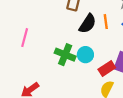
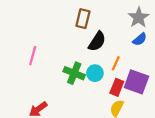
orange line: (106, 22) -> (116, 63), moved, turned 32
red rectangle: (107, 69) -> (117, 87), turned -35

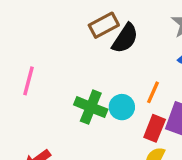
brown rectangle: (83, 19) -> (104, 25), turned 48
black semicircle: (97, 41) -> (125, 38), moved

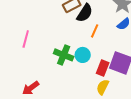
orange line: (153, 92) -> (95, 31), moved

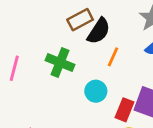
green cross: (64, 55) -> (60, 63), moved

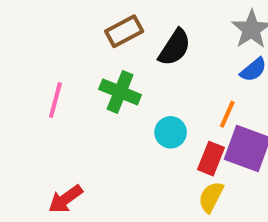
brown rectangle: (80, 20) -> (124, 31), moved
orange line: (113, 57) -> (227, 114), moved

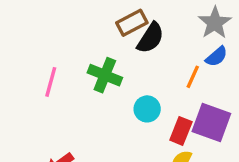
brown rectangle: (124, 31) -> (132, 23), moved
orange line: (227, 114) -> (193, 77), moved

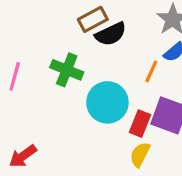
black semicircle: (150, 38) -> (111, 34), turned 32
cyan circle: (147, 109) -> (107, 102), size x1.6

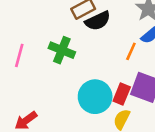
cyan circle: (107, 102) -> (95, 97), moved

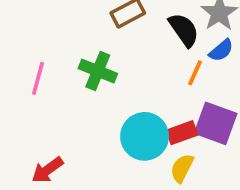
black semicircle: (98, 21) -> (184, 30), moved, turned -100
red rectangle: (122, 94) -> (182, 133), turned 48

